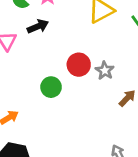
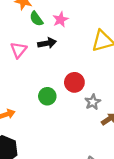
gray star: (105, 70) -> (93, 102), moved

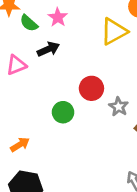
pink triangle: (19, 50) -> (16, 65), turned 42

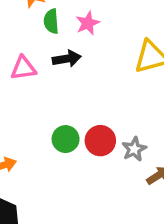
green semicircle: (29, 23) -> (51, 21), turned 30
red circle: (91, 88) -> (100, 141), moved

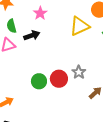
green semicircle: (51, 21) -> (12, 26), moved
gray star: (134, 149) -> (79, 72), moved

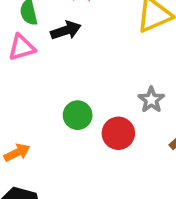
red circle: (59, 79) -> (118, 133), moved

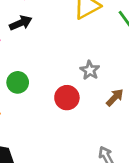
green circle: (78, 115) -> (18, 82), moved

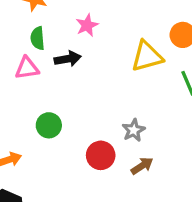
brown arrow: (115, 97) -> (142, 166), moved

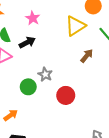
gray star: (134, 130) -> (45, 74), moved
brown arrow: (142, 166) -> (87, 56), moved

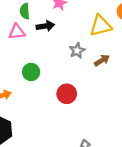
gray star: (45, 74) -> (77, 51), moved

